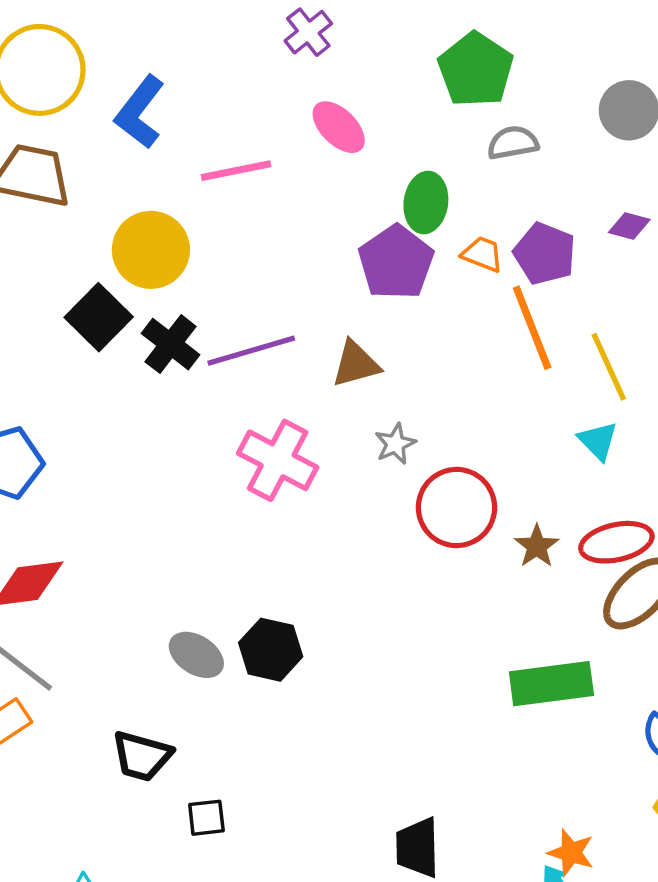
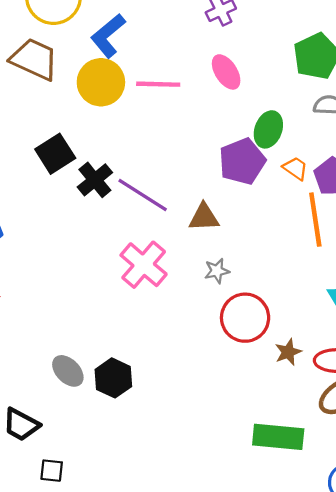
yellow circle: (151, 250) -> (101, 82), moved
purple line: (251, 351) -> (143, 195), turned 36

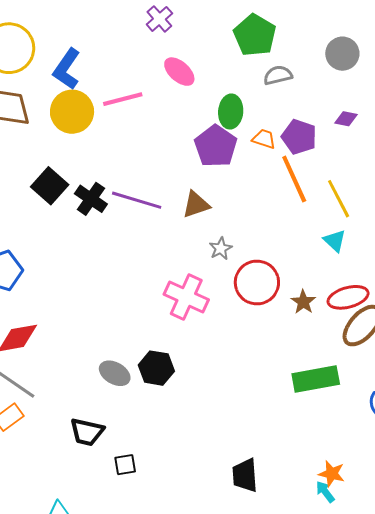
pink cross: (144, 265) -> (186, 297), moved

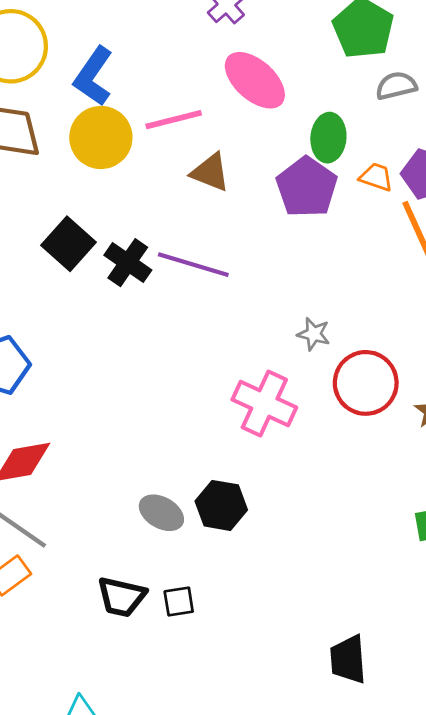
pink ellipse: (179, 72) -> (255, 80), size x1.4
brown triangle: (196, 205) -> (210, 172), moved, turned 40
gray star: (221, 248) -> (314, 334), turned -30
black square: (125, 465) -> (179, 602), moved

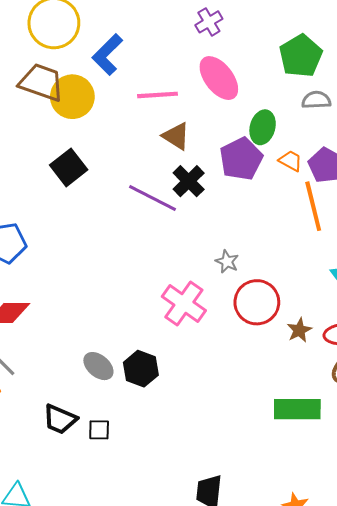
yellow circle: (101, 137) -> (72, 97), moved
black cross: (128, 263) -> (189, 181), moved

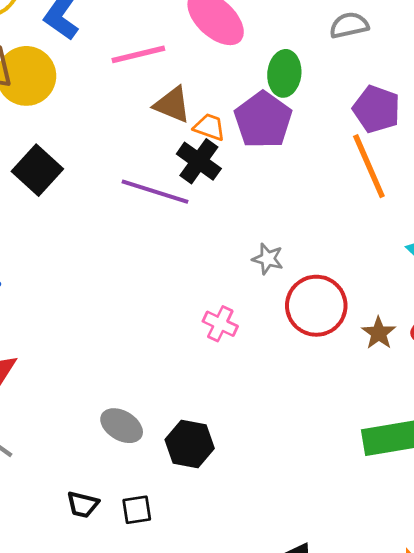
orange trapezoid: (291, 161) -> (209, 127), moved
pink cross: (184, 304) -> (220, 324), size x0.6
black hexagon: (141, 369) -> (190, 444), moved
black trapezoid: (60, 419) -> (83, 505), size x0.7

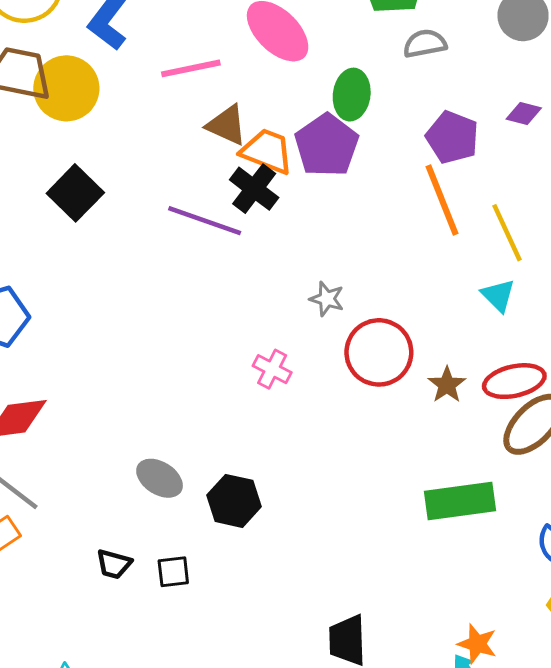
orange trapezoid: (209, 127) -> (267, 151), size x1.5

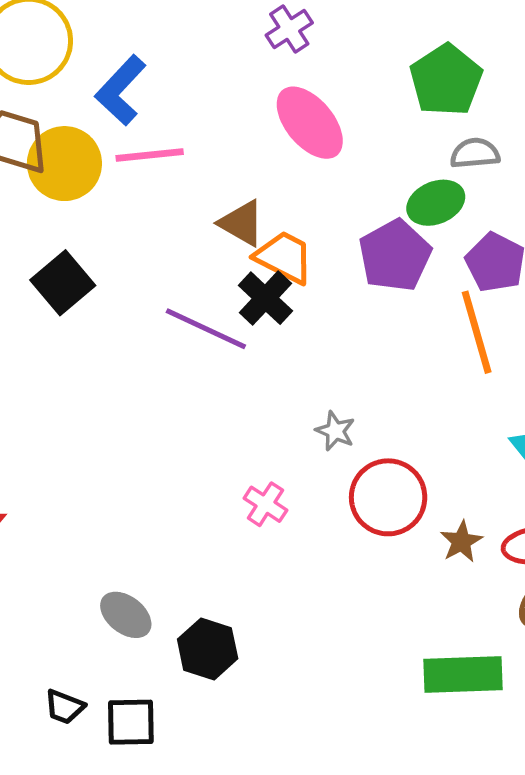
pink line: (191, 68) -> (150, 155), moved
green ellipse: (352, 95) -> (436, 203), moved, turned 54
purple pentagon: (327, 145) -> (395, 256), moved
black square: (173, 572) -> (131, 722), size x1.4

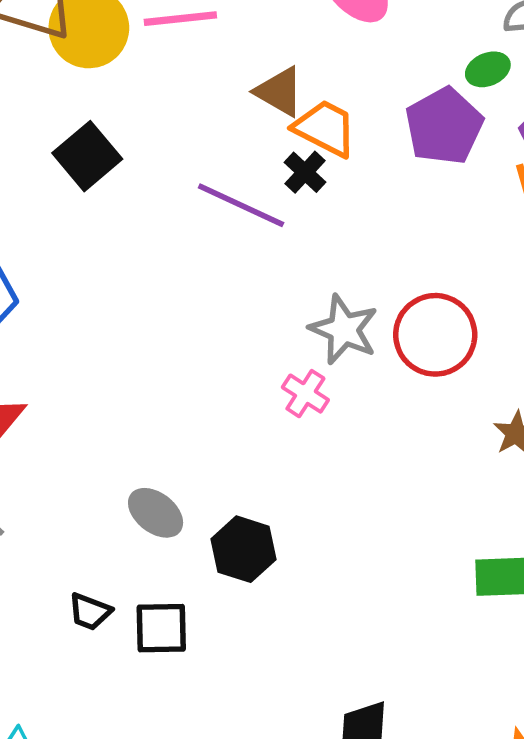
green ellipse: (436, 203) -> (488, 69), size x0.7
black cross: (265, 298) -> (305, 172), size x0.7
gray star: (335, 431) -> (344, 329), moved, size x1.6
red circle: (388, 497) -> (435, 335), moved

